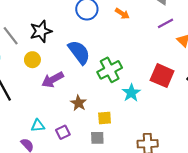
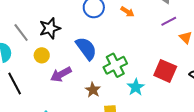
brown star: (79, 103) -> (93, 90), moved

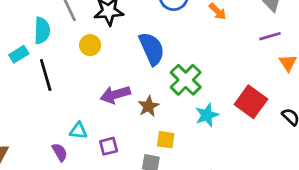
green cross: (115, 65) -> (186, 80), turned -30
purple arrow: (61, 74) -> (115, 95), moved

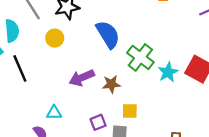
brown star: (148, 106) -> (111, 84), turned 30
cyan star: (207, 115) -> (168, 72), moved
purple square: (109, 146) -> (98, 122), moved

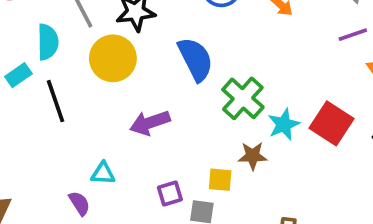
yellow circle: (55, 38) -> (113, 58), size x1.6
brown star: (111, 84) -> (253, 156), moved

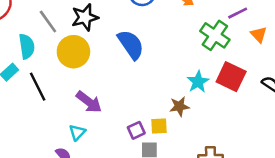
green cross: (243, 98) -> (215, 35), moved
purple arrow: (150, 123) -> (89, 102), moved, turned -116
cyan triangle: (103, 173) -> (77, 132), turned -42
purple square: (170, 194) -> (136, 130), moved

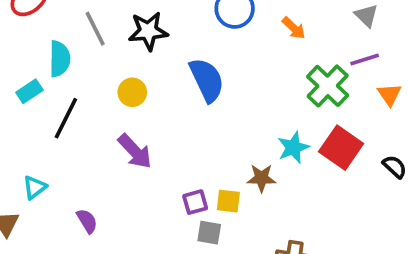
yellow circle: (73, 52) -> (132, 92), moved, size x0.6
black line: (38, 87) -> (66, 118), turned 44
cyan triangle: (77, 132) -> (35, 187), moved

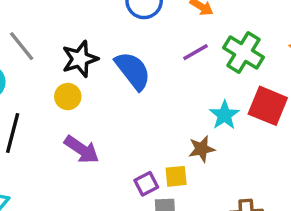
black star: (148, 31) -> (80, 59), moved
purple line: (365, 59) -> (195, 52), moved

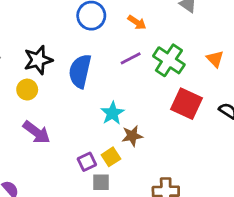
blue semicircle: (133, 71) -> (80, 71), turned -132
cyan star: (224, 115) -> (112, 113), moved
yellow square: (176, 176) -> (111, 157), turned -30

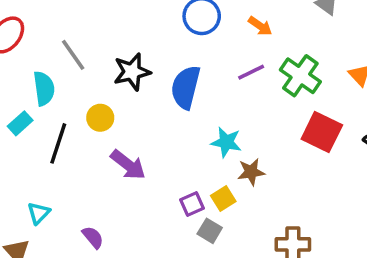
yellow circle: (27, 90) -> (100, 118), moved
cyan star: (112, 113) -> (226, 142), turned -30
gray square: (101, 182) -> (210, 231), turned 30

